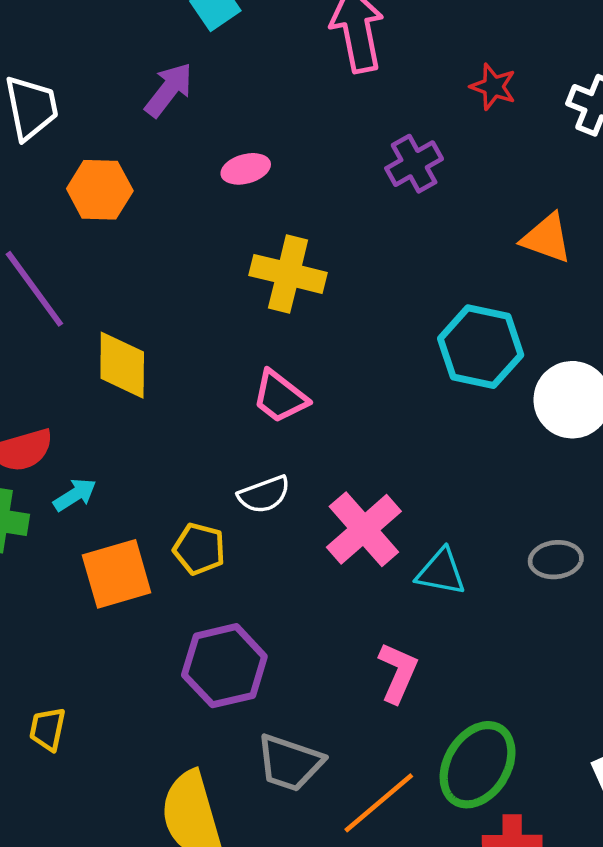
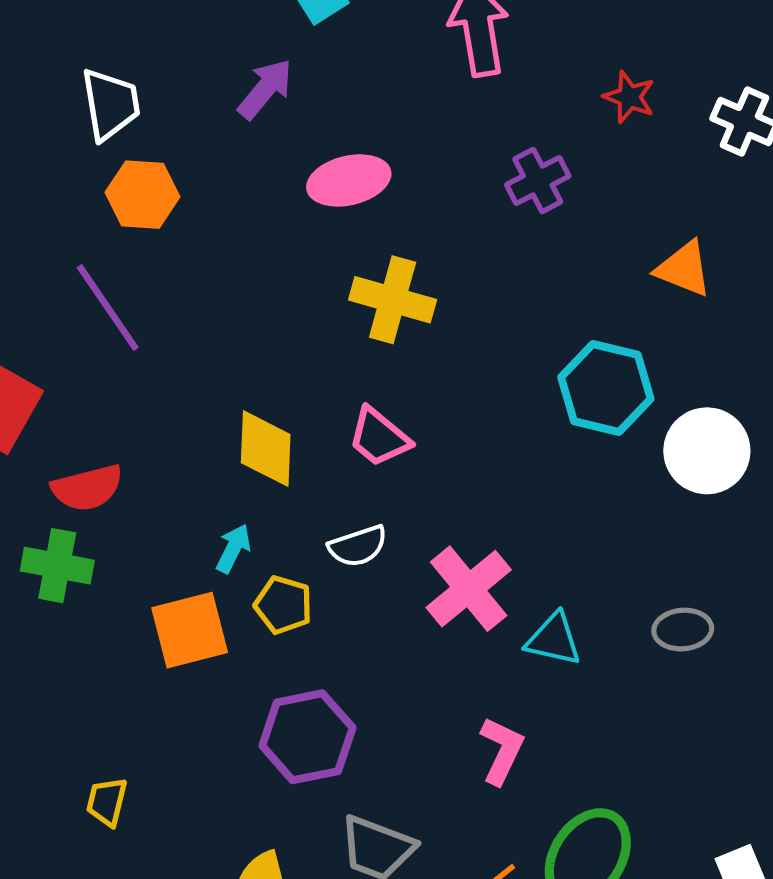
pink ellipse: (246, 169) -> (349, 180), size x1.5
orange hexagon: (100, 190) -> (143, 195), moved
yellow diamond: (122, 365) -> (266, 449), moved
cyan arrow: (75, 495) -> (233, 548), moved, turned -33

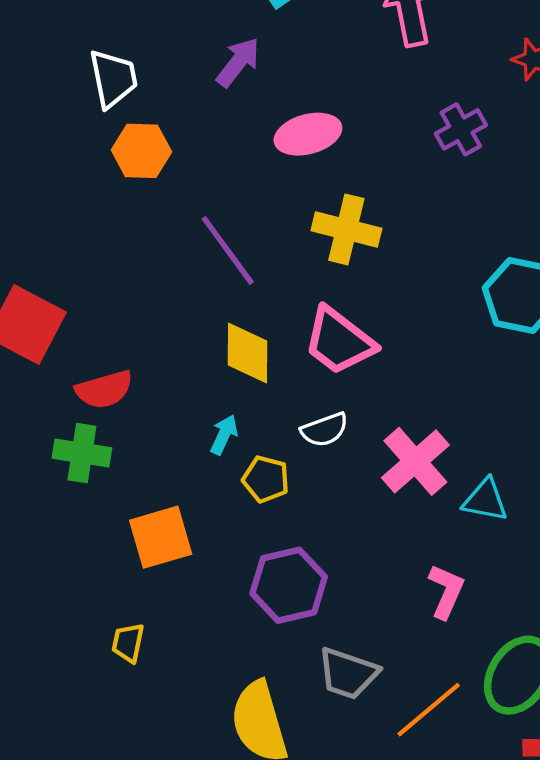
purple line: (108, 307) -> (228, 250), moved
pink trapezoid: (379, 437) -> (339, 341), size x1.4
orange square: (190, 630) -> (161, 537), moved

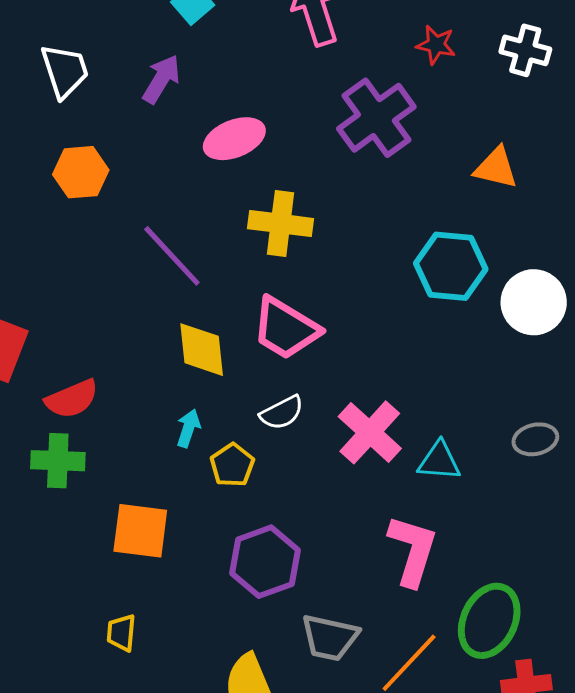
white trapezoid: (113, 79) -> (65, 71), moved
purple cross: (461, 129) -> (376, 118), size x1.6
yellow pentagon: (266, 479) -> (232, 465), turned 30
orange square: (161, 537) -> (140, 531), turned 30
pink L-shape: (446, 591) -> (413, 550), size x1.4

